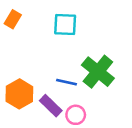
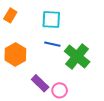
blue line: (66, 82) -> (52, 44), moved
orange hexagon: (19, 94) -> (15, 54), moved

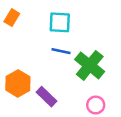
orange hexagon: (15, 54) -> (18, 83), moved
pink circle: (60, 90) -> (96, 105), moved

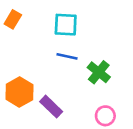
green cross: (90, 65) -> (99, 72), size x0.7

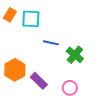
cyan square: (66, 25) -> (31, 19), moved
pink circle: (105, 116) -> (70, 88), moved

